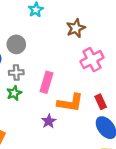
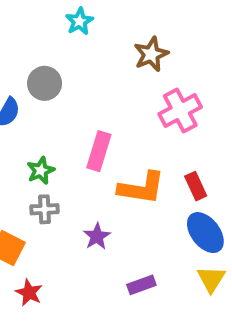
gray cross: (16, 73) -> (45, 209), moved
purple star: (49, 121) -> (97, 236), moved

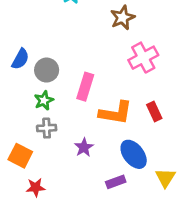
gray circle: (45, 83) -> (47, 70), moved
blue ellipse: (205, 233) -> (134, 154), moved
red star: (29, 293) -> (36, 187), turned -30

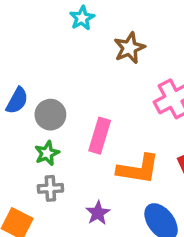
brown star: (123, 18) -> (129, 48), moved

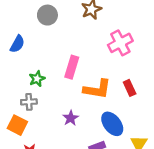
gray circle: (50, 115) -> (47, 15), moved
gray cross: (50, 188) -> (29, 102), moved

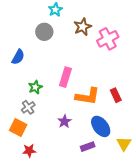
pink cross: (120, 43) -> (108, 39), moved
gray cross: (29, 102) -> (28, 107), turned -32

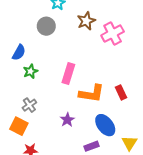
green star: (35, 87) -> (30, 71), moved

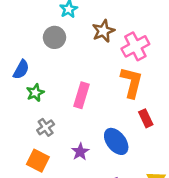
orange L-shape: (92, 94) -> (132, 82), moved, turned -85
gray cross: (29, 105) -> (46, 127), moved
blue ellipse: (105, 125) -> (116, 141), moved
orange square: (19, 126) -> (38, 161), moved

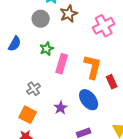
brown star: (103, 31) -> (69, 14), moved
orange L-shape: (132, 82) -> (93, 67), moved
green star: (35, 93) -> (47, 49), moved

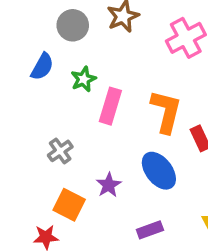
blue semicircle: (15, 44) -> (42, 67), moved
orange square: (28, 115) -> (69, 205), moved

